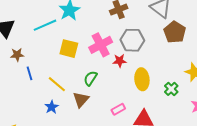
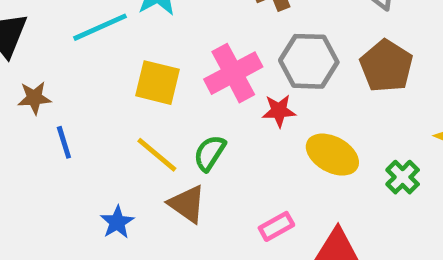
brown pentagon: (175, 32) -> (386, 66), moved
yellow ellipse: (142, 79) -> (332, 155), turned -55
yellow line: (57, 84) -> (157, 155), moved
brown triangle: (81, 100) -> (187, 204), turned -36

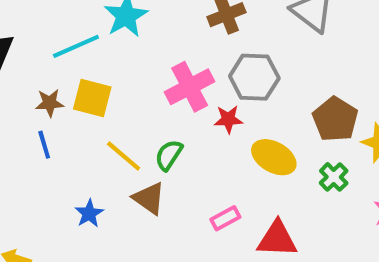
brown pentagon: (386, 66) -> (335, 119), moved
yellow square: (157, 83) -> (92, 98), moved
brown star: (34, 98) -> (50, 103), moved

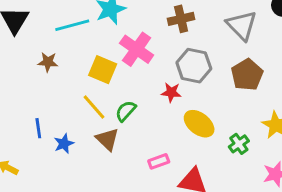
pink cross: (190, 87) -> (137, 49), moved, turned -36
yellow square: (92, 98) -> (103, 70), moved
brown pentagon: (335, 119) -> (247, 75), moved
blue line: (44, 145) -> (38, 128), moved

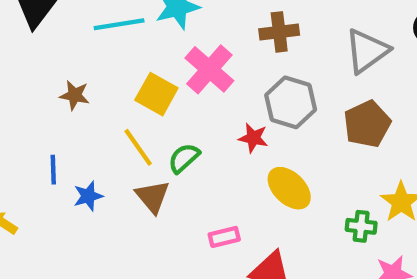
gray triangle: (242, 25) -> (367, 51), turned 32
brown star: (48, 62) -> (75, 95), moved
green cross: (239, 144) -> (361, 226), moved, turned 36

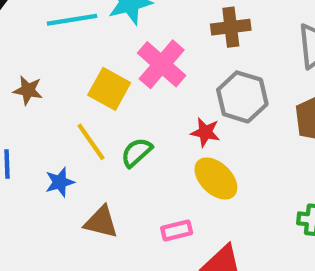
yellow ellipse: (289, 188) -> (216, 178), moved
blue star: (88, 196) -> (60, 182), moved
brown triangle: (153, 197) -> (101, 222), moved, turned -36

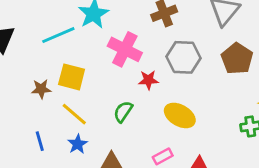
yellow square: (109, 89) -> (72, 77), moved
red star: (205, 132) -> (148, 80), moved
yellow line: (91, 142) -> (74, 114), moved

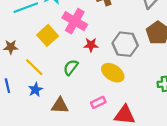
gray hexagon: (183, 57) -> (125, 44), moved
yellow square: (72, 77) -> (48, 35), moved, turned 30

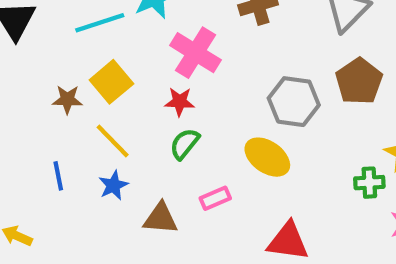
yellow square: (48, 35) -> (111, 82), moved
red star: (91, 45) -> (180, 102), moved
pink rectangle: (98, 102) -> (215, 198), moved

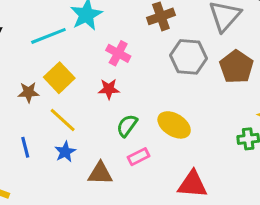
pink cross: (196, 53) -> (118, 53), size x0.7
gray hexagon: (294, 102) -> (188, 57), moved
green semicircle: (185, 144) -> (127, 126), moved

